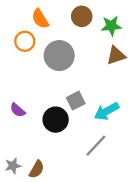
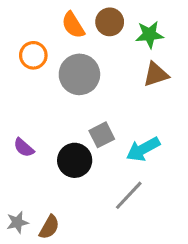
orange semicircle: (40, 19) -> (73, 25), moved

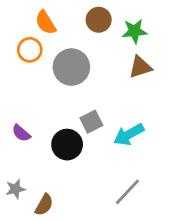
orange semicircle: (73, 25) -> (46, 23), moved
gray line: (129, 195) -> (127, 192), moved
gray star: (17, 222) -> (15, 189), moved

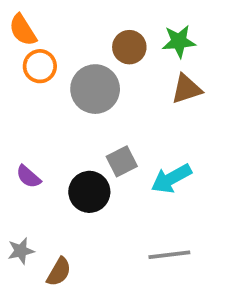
brown circle: (99, 20) -> (129, 47), moved
orange semicircle: (46, 23) -> (23, 30), moved
gray line: (127, 192) -> (169, 255), turned 40

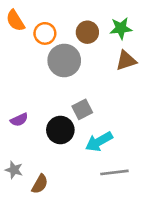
orange circle: (40, 66) -> (45, 33), moved
purple semicircle: (28, 177) -> (19, 120), turned -66
cyan arrow: (171, 179) -> (99, 142), moved
gray star: (21, 251) -> (14, 170), turned 30

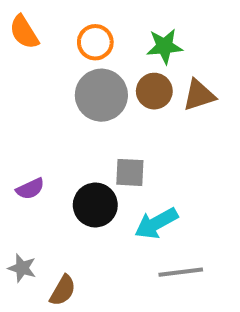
green star: (121, 28) -> (164, 46), moved
brown circle: (87, 32) -> (154, 91), moved
orange circle: (45, 33) -> (95, 42), moved
gray square: (82, 109) -> (130, 172), turned 30

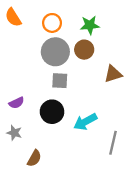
brown triangle: (199, 95) -> (113, 74), moved
gray square: (130, 172) -> (60, 81), moved
gray star: (22, 268) -> (14, 133), moved
gray line: (181, 272) -> (113, 143), moved, turned -70

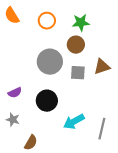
gray circle: (55, 52) -> (50, 62), moved
gray square: (60, 81) -> (78, 73), moved
cyan arrow: (85, 122) -> (74, 122), moved

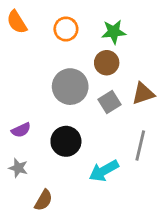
gray square: (78, 73) -> (109, 102), turned -35
gray line: (102, 129) -> (140, 146), moved

